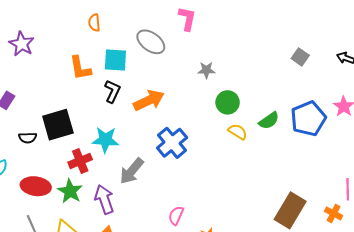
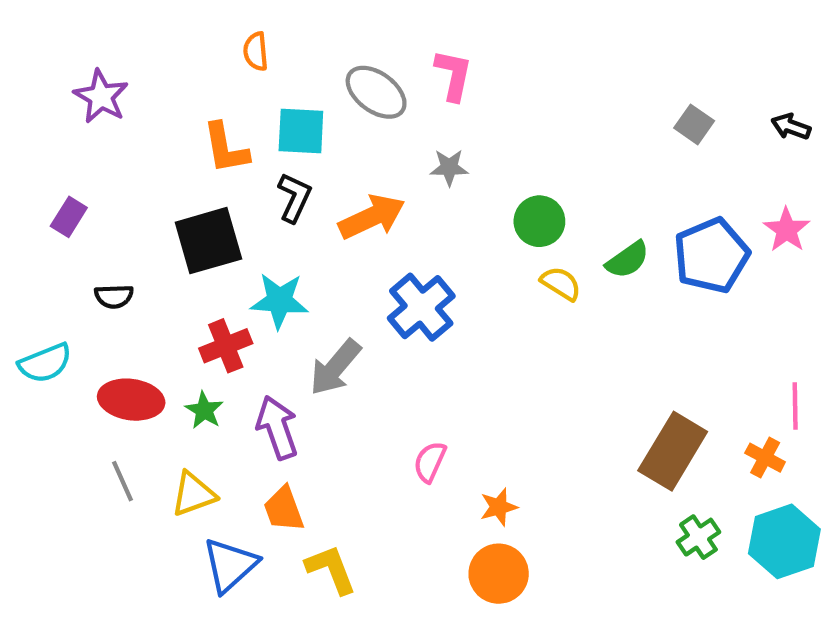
pink L-shape: (187, 19) -> (453, 75), moved
gray star: (206, 70) -> (449, 167), moved
black square: (58, 125) -> (208, 241), moved
green star: (70, 191) -> (204, 410), size x0.7

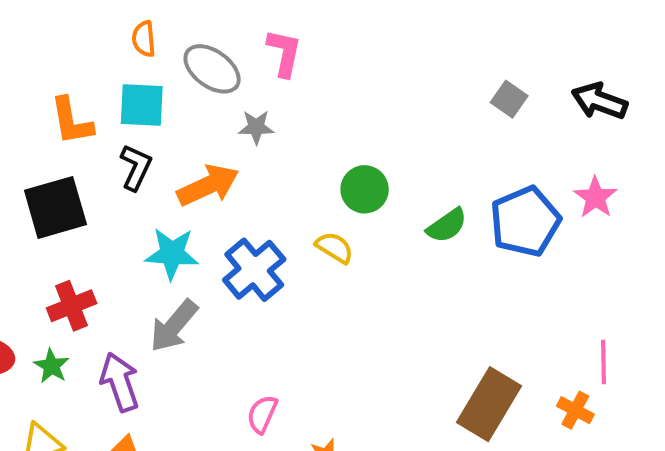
orange semicircle: (256, 51) -> (144, 39), moved
black arrow: (791, 127) -> (599, 101), size x1.5
gray star: (449, 167) -> (256, 127), moved
yellow semicircle: (561, 284) -> (334, 248), moved
cyan star: (279, 301) -> (172, 254), moved

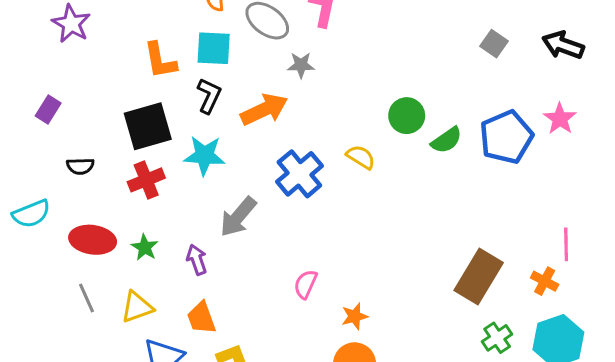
green circle: (365, 189) -> (407, 116), moved
cyan star: (172, 254) -> (204, 155), moved
red cross: (72, 306) -> (146, 180), moved
purple arrow: (120, 382) -> (197, 260), size x0.7

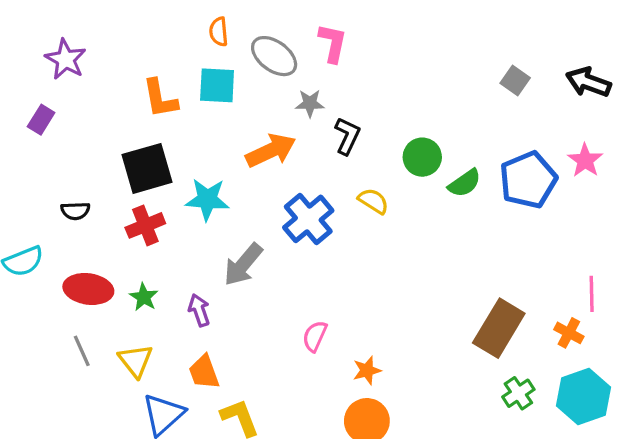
black L-shape: (209, 96) -> (347, 136), moved
purple rectangle: (48, 109) -> (41, 120), moved
yellow triangle: (137, 307) -> (136, 361), turned -48

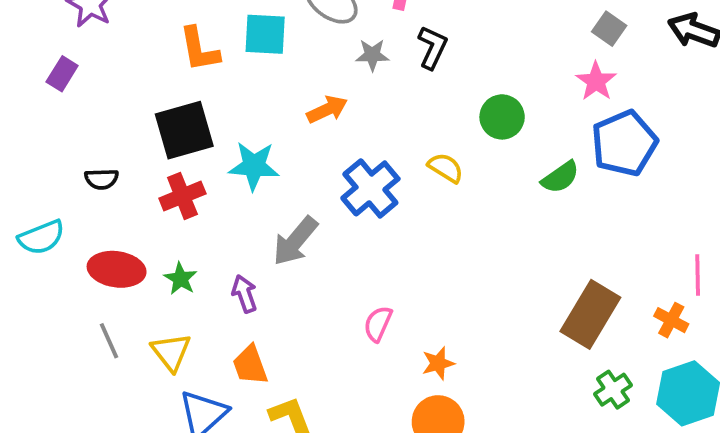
black L-shape: (347, 136) -> (432, 47), moved
orange arrow: (271, 151) -> (327, 109), size x0.7
pink star: (585, 160) -> (596, 81), moved
green semicircle: (465, 183) -> (560, 177), moved

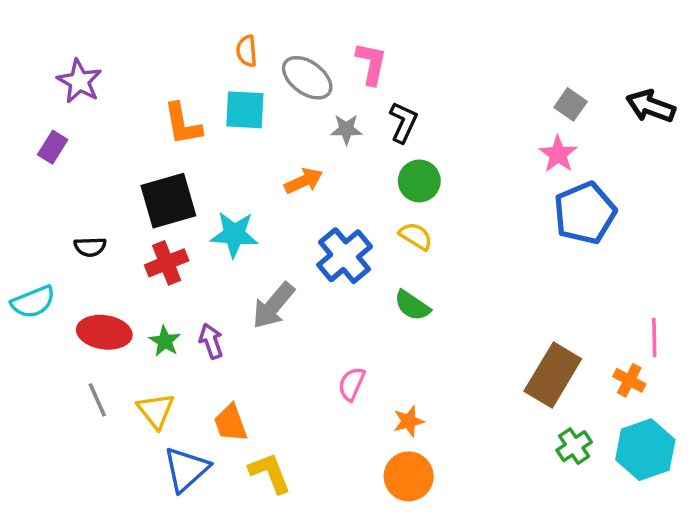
green circle: (502, 117) -> (419, 181), moved
green semicircle: (560, 177) -> (412, 306), moved, turned 69
purple arrow: (244, 294) -> (211, 341), moved

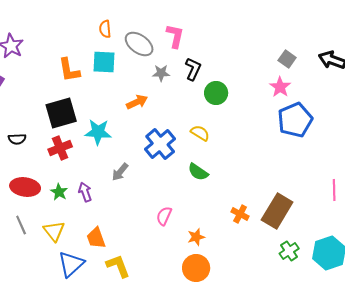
green circle: (419, 181) -> (216, 93), moved
gray arrow: (273, 306) -> (120, 172), size x0.7
orange cross: (629, 380) -> (240, 214), moved

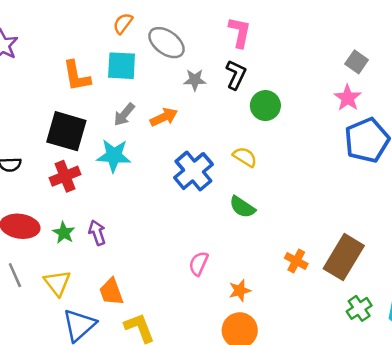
orange semicircle: (105, 29) -> (123, 23), turned 42
pink L-shape: (175, 36) -> (240, 32), moved
black square: (61, 113) -> (66, 131), turned 32
gray arrow: (120, 172) -> (124, 115), moved

